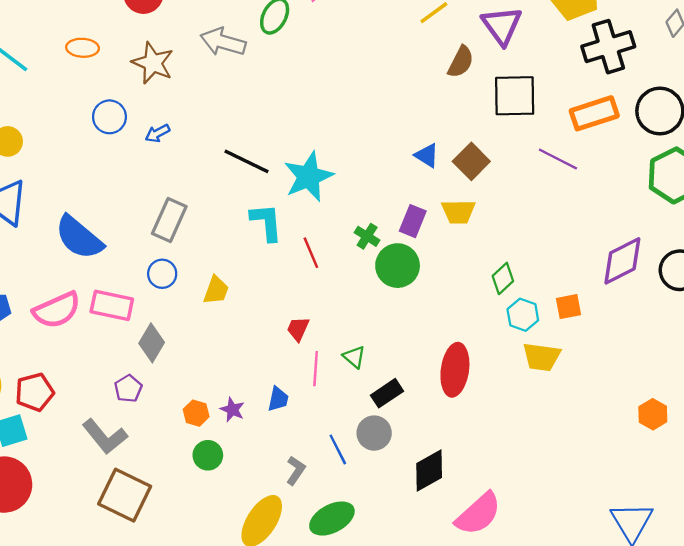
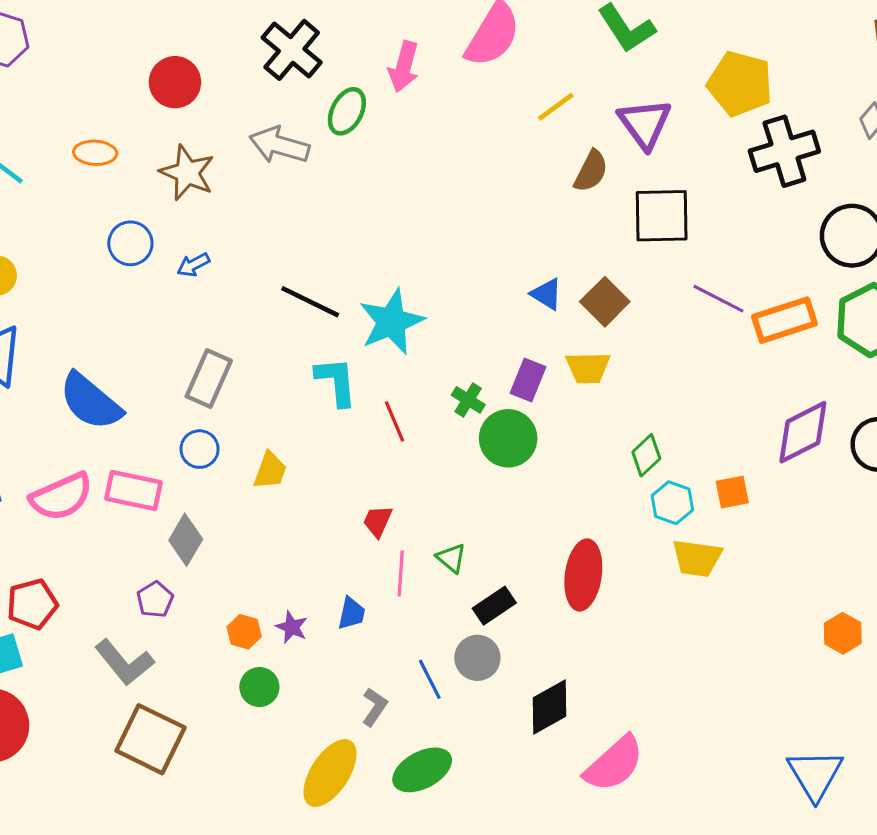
orange rectangle: (594, 113) -> (784, 320), moved

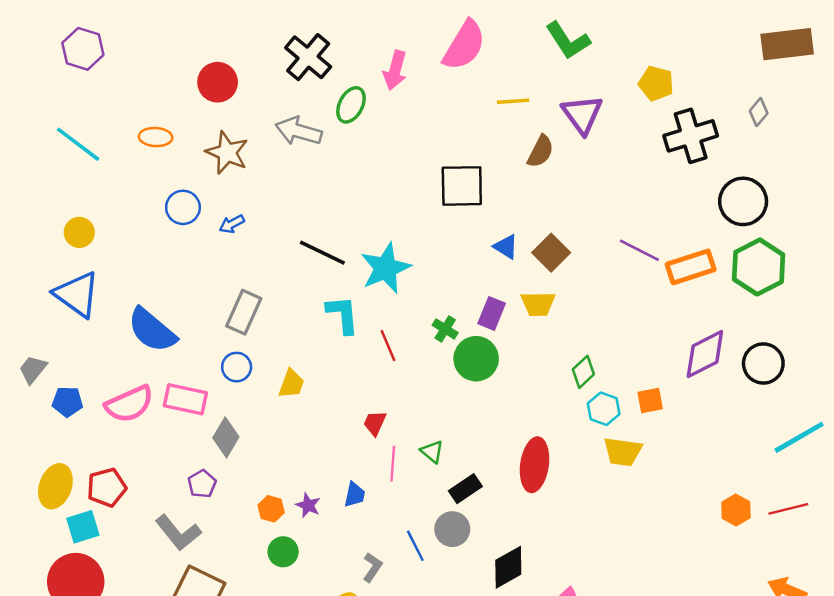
yellow pentagon: (740, 84) -> (656, 83), size x0.7
yellow line: (556, 107) -> (513, 101), turned 32
black square: (662, 216) -> (462, 186), moved

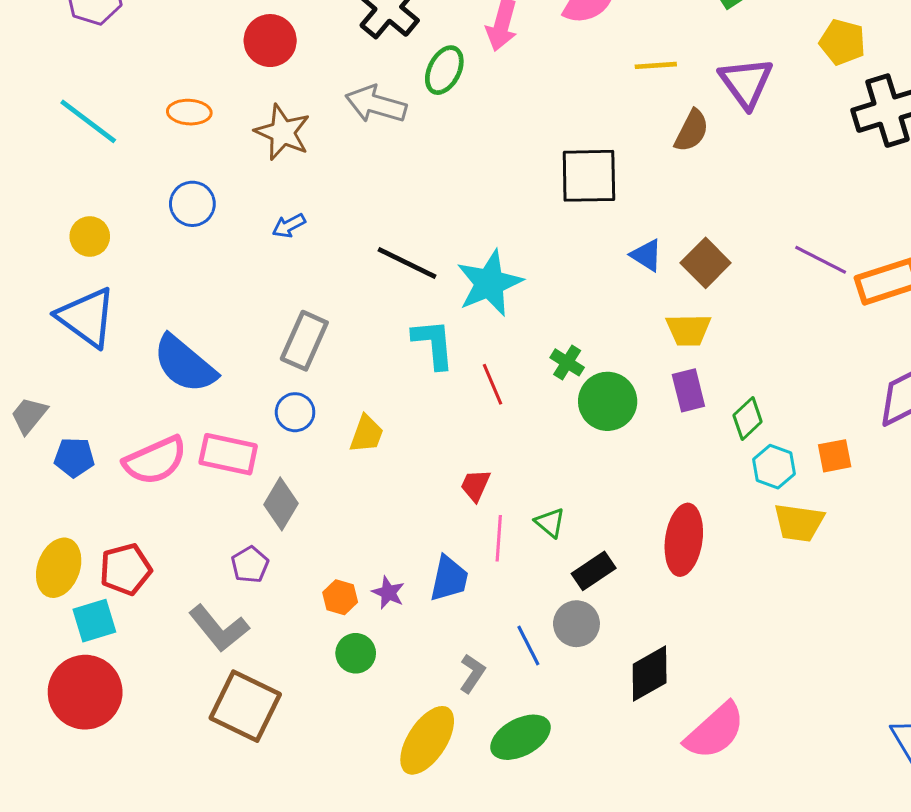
blue circle: (183, 207) -> (192, 204), moved
purple rectangle: (492, 313) -> (688, 390), moved, turned -36
blue trapezoid: (355, 495) -> (449, 579), size x1.4

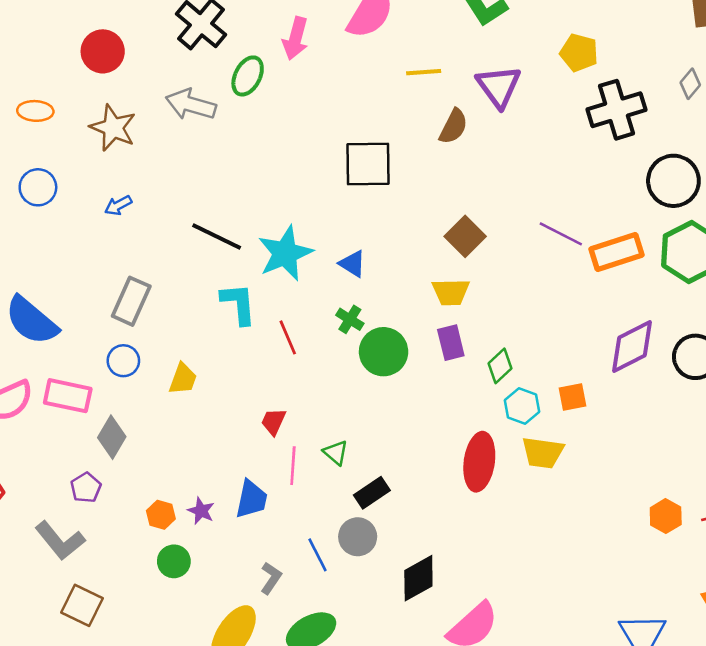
blue triangle: (646, 255) -> (352, 264), moved
red ellipse: (684, 540) -> (479, 462), moved
brown square: (245, 706) -> (82, 605), size x0.7

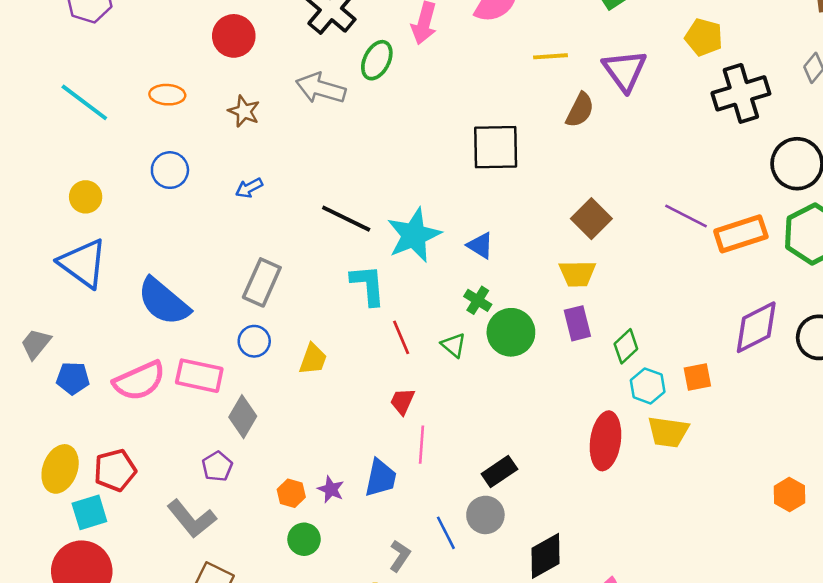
brown star: (113, 128) -> (244, 111), size x0.7
red line: (288, 337) -> (401, 337), moved
green triangle: (336, 453) -> (453, 345), moved

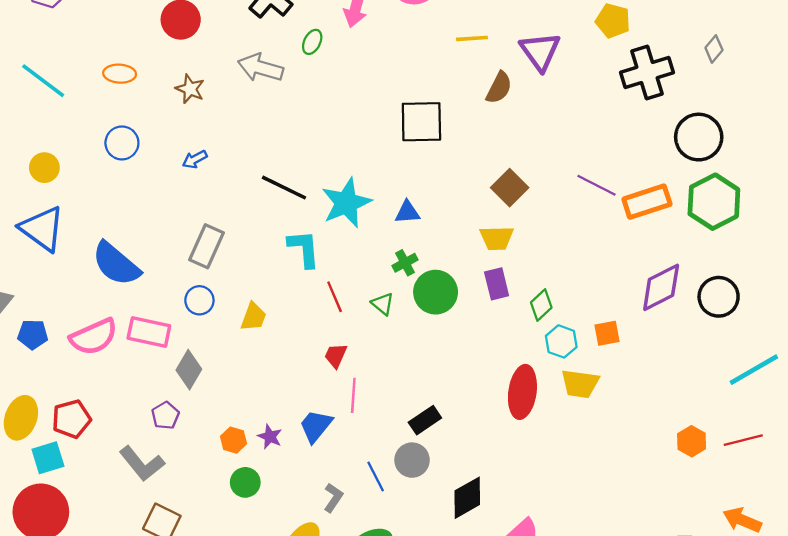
green ellipse: (377, 60) -> (312, 42), size x0.7
blue triangle: (480, 245) -> (407, 212), turned -36
green cross: (478, 300) -> (405, 263), turned 30
blue trapezoid: (381, 478) -> (316, 426), turned -153

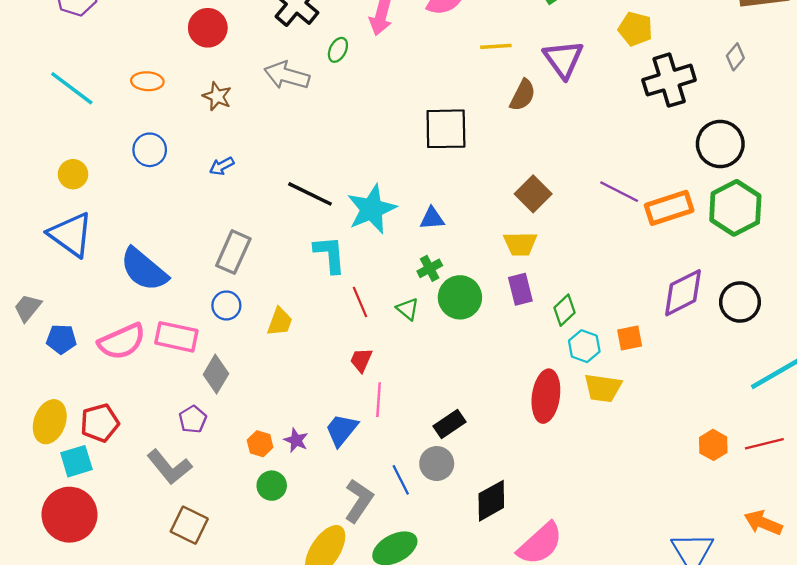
gray L-shape: (333, 498) -> (359, 501), size x1.5

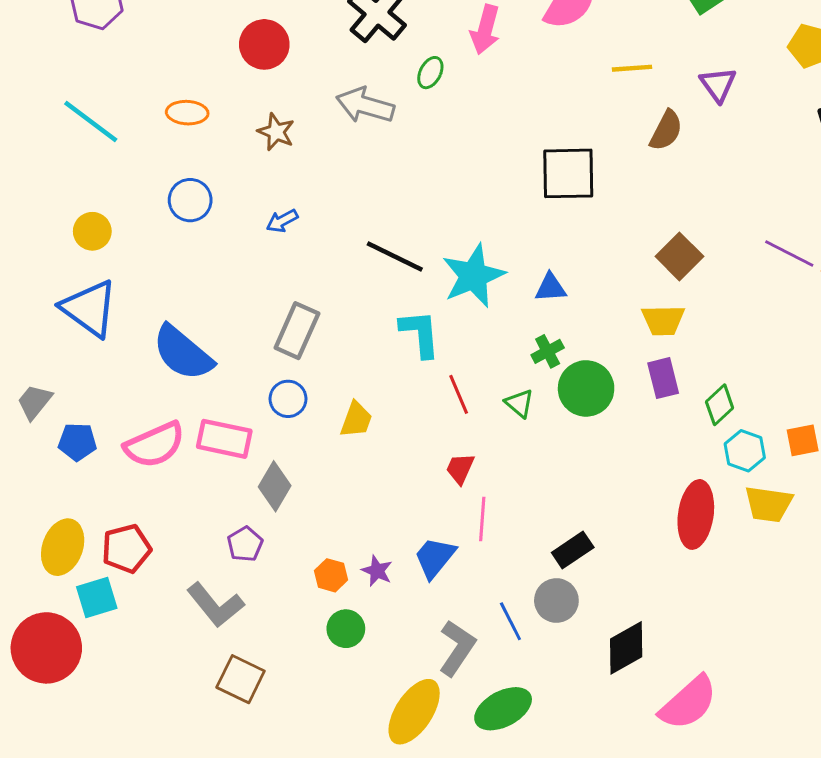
purple triangle: (563, 59) -> (718, 84), size x0.7
red circle: (70, 515) -> (46, 648), moved

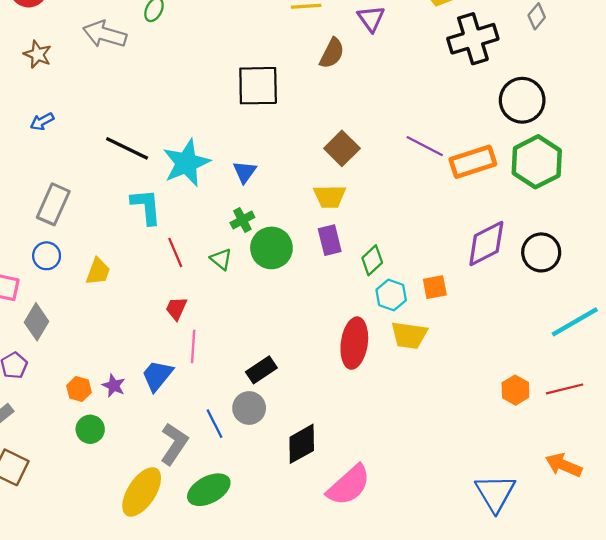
blue triangle: (550, 288) -> (245, 172), turned -50

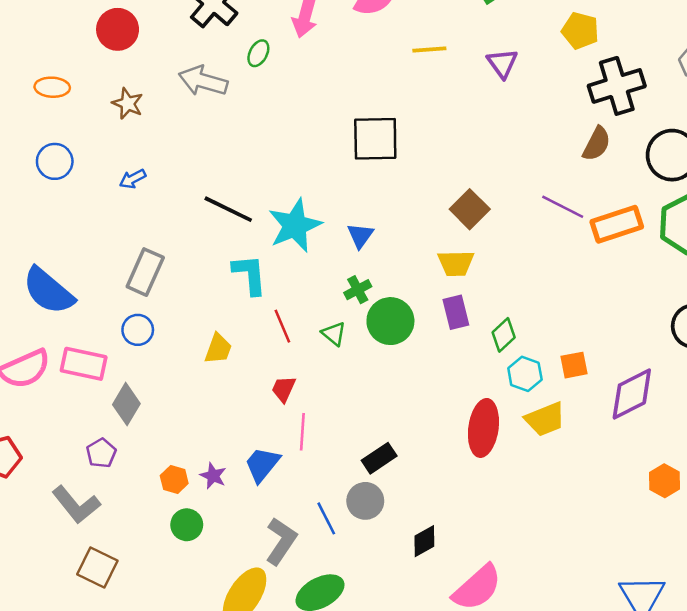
brown semicircle: (332, 53) -> (597, 144), moved
purple diamond: (486, 243) -> (632, 394), moved
yellow trapezoid: (98, 271) -> (218, 349), moved
yellow trapezoid: (409, 335) -> (545, 419), turned -30
black diamond: (302, 444) -> (424, 541), size x0.7

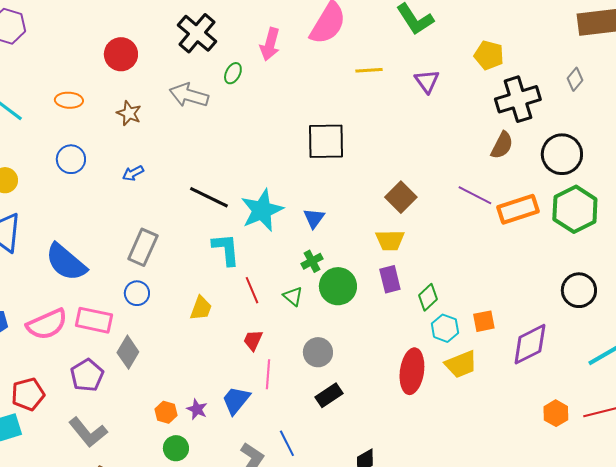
purple pentagon: (101, 453) -> (87, 375), moved, size x1.4
gray circle: (365, 501) -> (318, 352), moved

